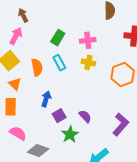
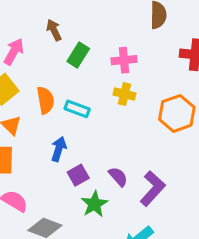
brown arrow: (23, 15) -> (54, 30), moved
cyan rectangle: (59, 63) -> (77, 109), moved, turned -42
purple L-shape: (121, 125) -> (153, 189), moved

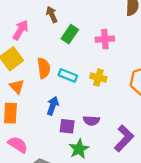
yellow cross: (124, 94) -> (98, 77), moved
purple square: (78, 175) -> (67, 126), turned 35
purple semicircle: (118, 177) -> (91, 121), moved, turned 133

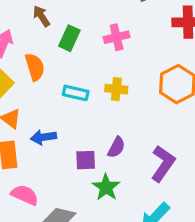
orange semicircle: (44, 68) -> (35, 67), moved
blue arrow: (53, 106) -> (43, 137), moved, turned -108
purple semicircle: (91, 121) -> (116, 147), turned -56

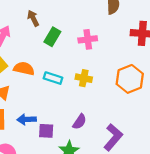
orange semicircle: (35, 67) -> (24, 69), moved, turned -66
blue arrow: (43, 137) -> (27, 119), moved
purple square: (86, 160) -> (46, 131), moved

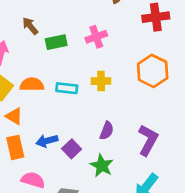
green rectangle: (52, 37) -> (56, 42), turned 60
purple square: (46, 131) -> (72, 149), turned -35

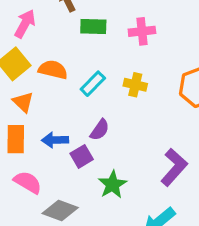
cyan rectangle: (67, 88) -> (93, 84), turned -65
purple semicircle: (107, 131) -> (100, 130), moved

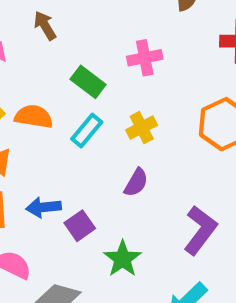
green rectangle: (93, 27) -> (88, 82), moved, turned 40
yellow cross: (135, 85) -> (142, 128), turned -35
purple semicircle: (100, 130) -> (136, 183), moved

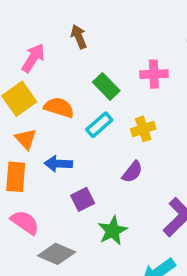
blue arrow: (44, 207) -> (58, 164), moved

